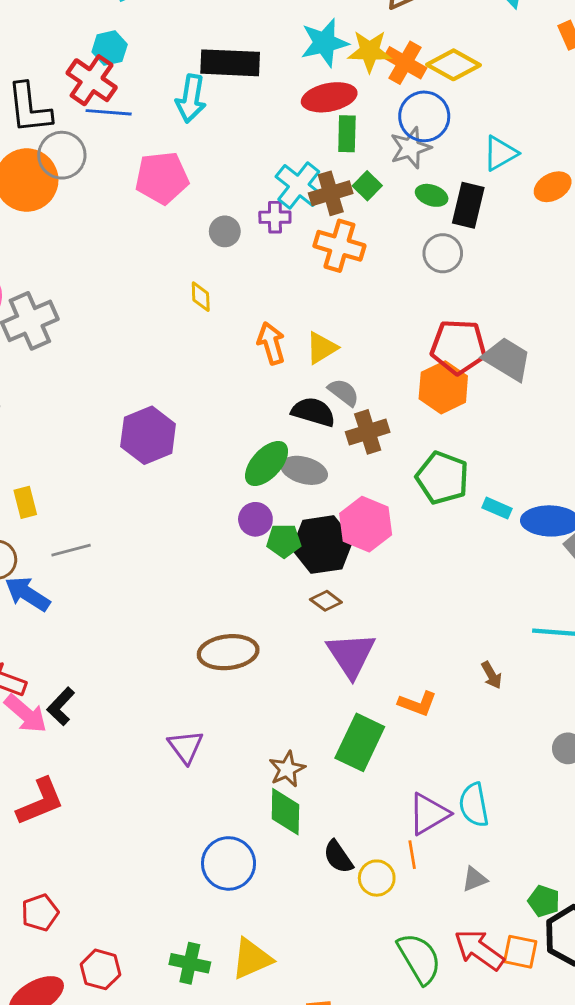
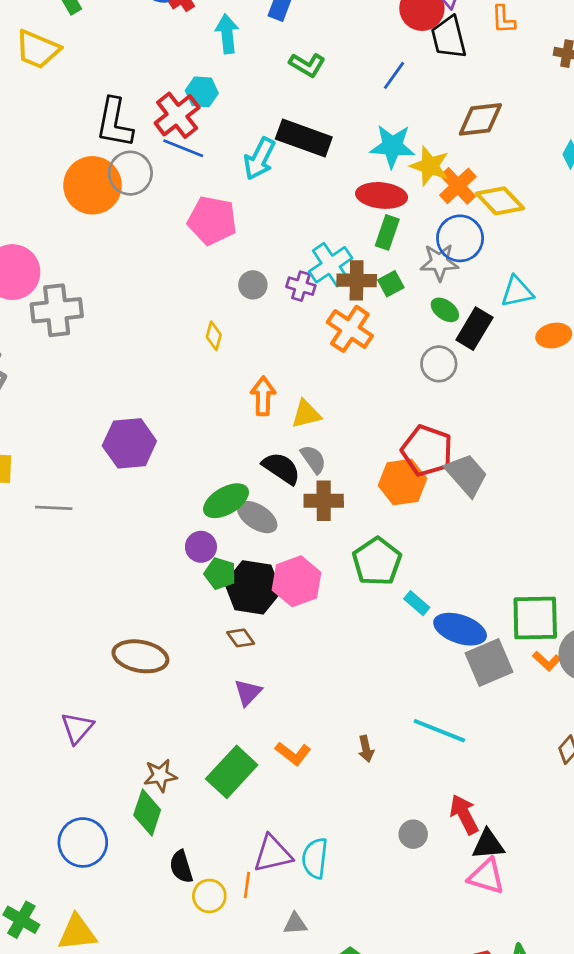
gray line: (71, 550) -> (54, 508), moved
purple triangle: (351, 655) -> (248, 692), size x0.6

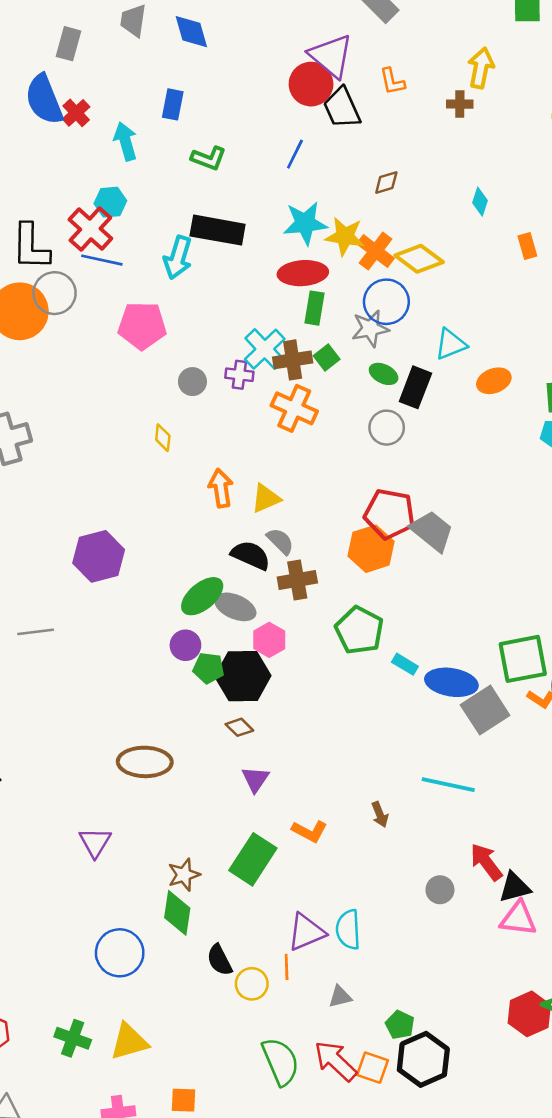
brown diamond: (480, 119) -> (386, 182), size x0.6
pink hexagon: (297, 581) -> (269, 640), moved, size x0.7

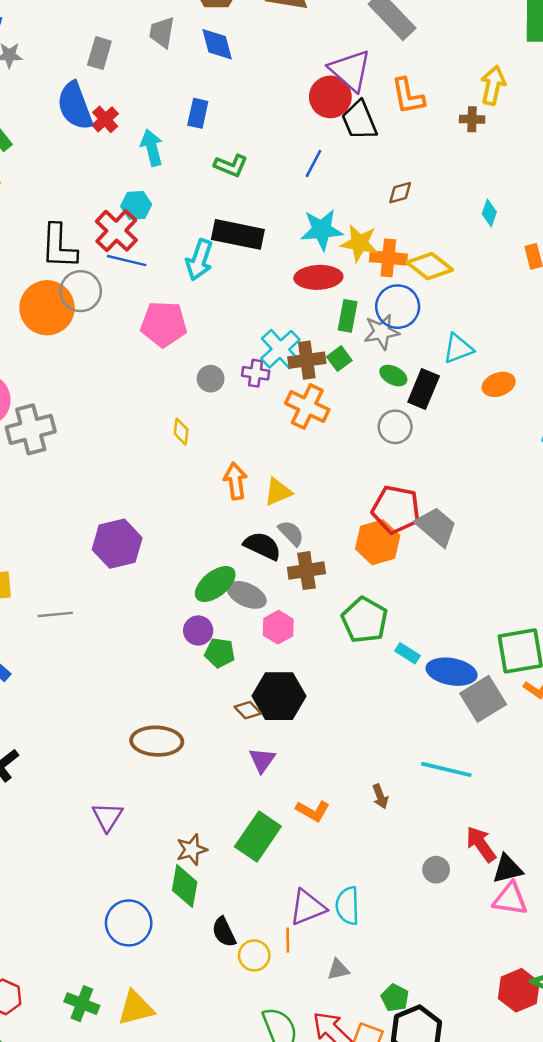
orange L-shape: (392, 81) -> (408, 96), size x1.4
orange cross: (376, 251) -> (388, 258), turned -33
green rectangle: (315, 308) -> (348, 316), moved
black hexagon: (243, 676) -> (279, 696), moved

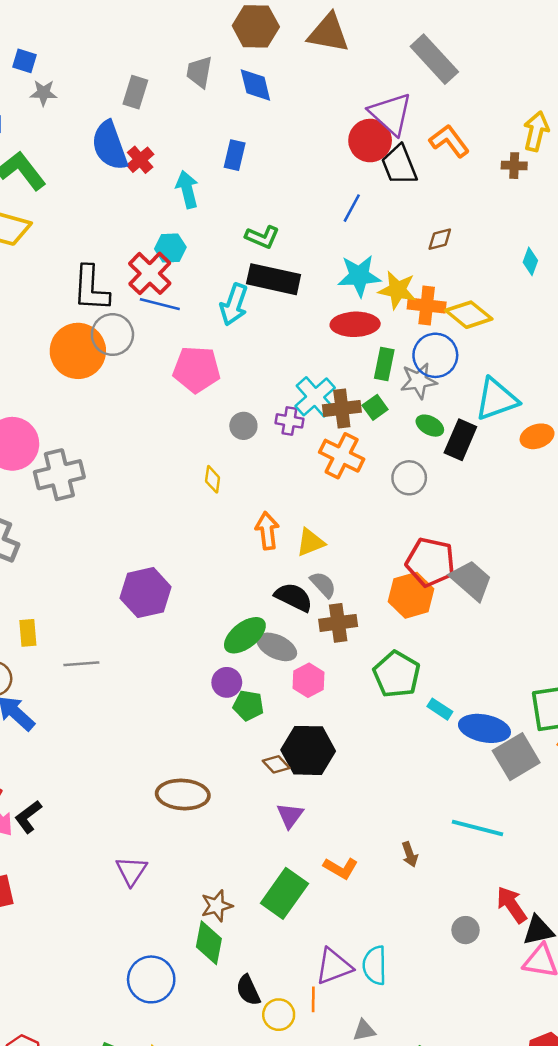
orange L-shape: (408, 96) -> (449, 141), turned 153
green L-shape: (231, 166) -> (262, 237), moved
cyan triangle: (458, 349) -> (496, 399), size x1.4
gray circle: (395, 427) -> (409, 478), moved

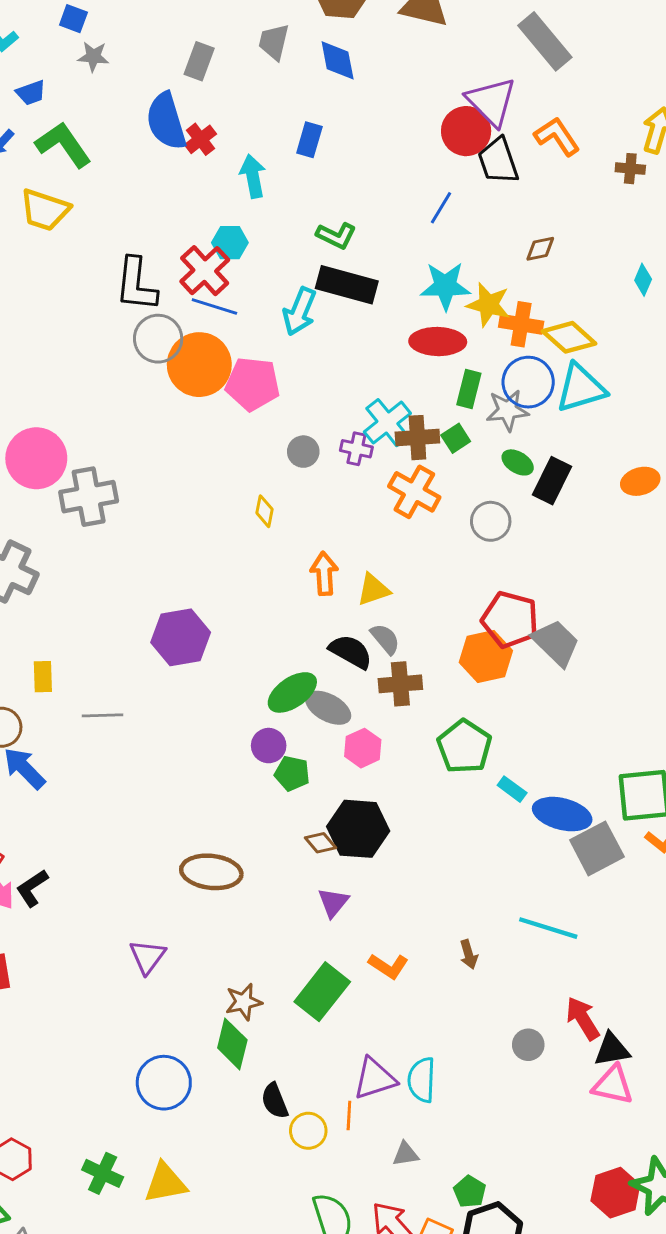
orange circle: (78, 351) -> (199, 365), moved
cyan triangle: (496, 399) -> (581, 388), moved

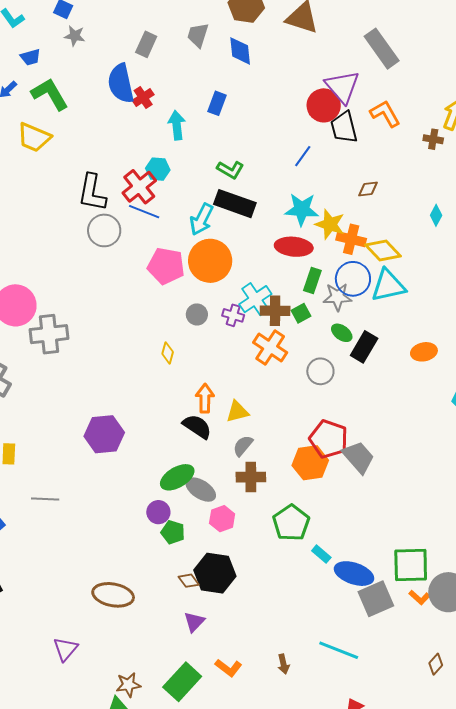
orange circle: (199, 365) -> (210, 261), moved
gray semicircle: (385, 639) -> (243, 446), turned -105
black semicircle: (351, 652) -> (197, 427), moved
gray line: (102, 715) -> (45, 499), moved

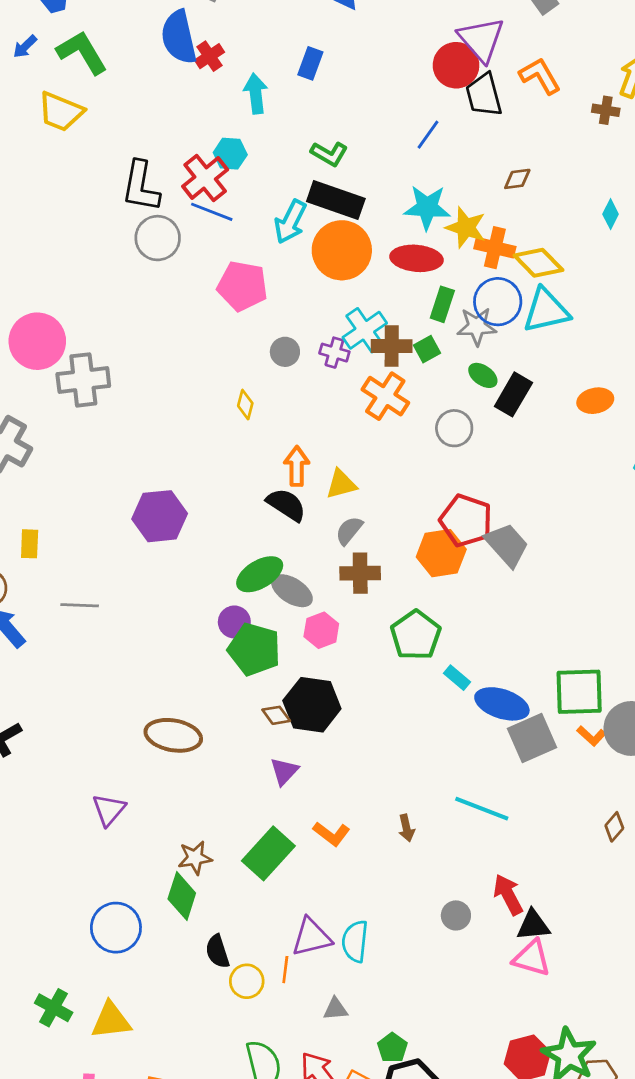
orange circle: (210, 261) -> (342, 250), moved
green pentagon: (173, 532) -> (254, 649), size x1.6

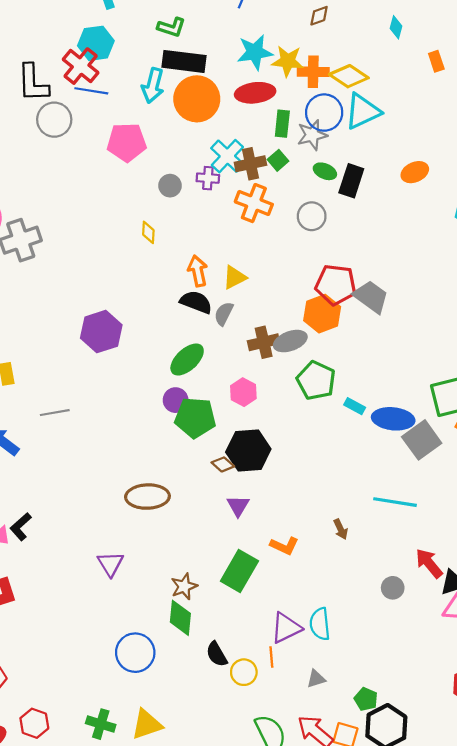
cyan hexagon: (230, 154) -> (96, 43), size x1.4
gray semicircle: (349, 531) -> (224, 314), moved
gray ellipse: (292, 591) -> (290, 341), moved, turned -40

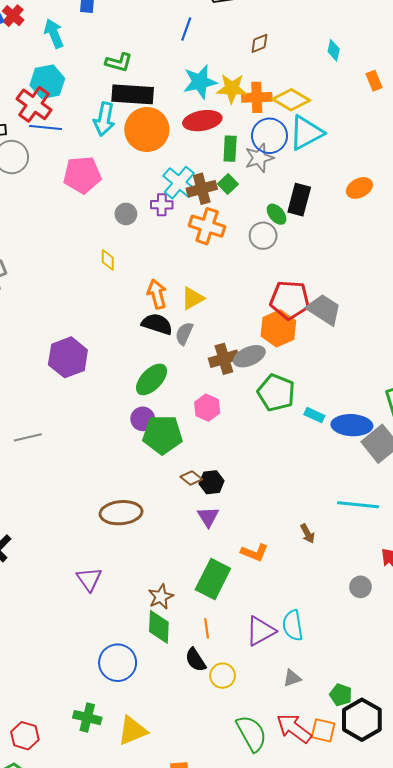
green ellipse: (325, 171) -> (277, 214), moved, turned 30
black hexagon: (248, 450) -> (212, 482), moved, size x0.6
orange line: (271, 657) -> (207, 628), moved
green cross: (101, 724) -> (87, 718), moved

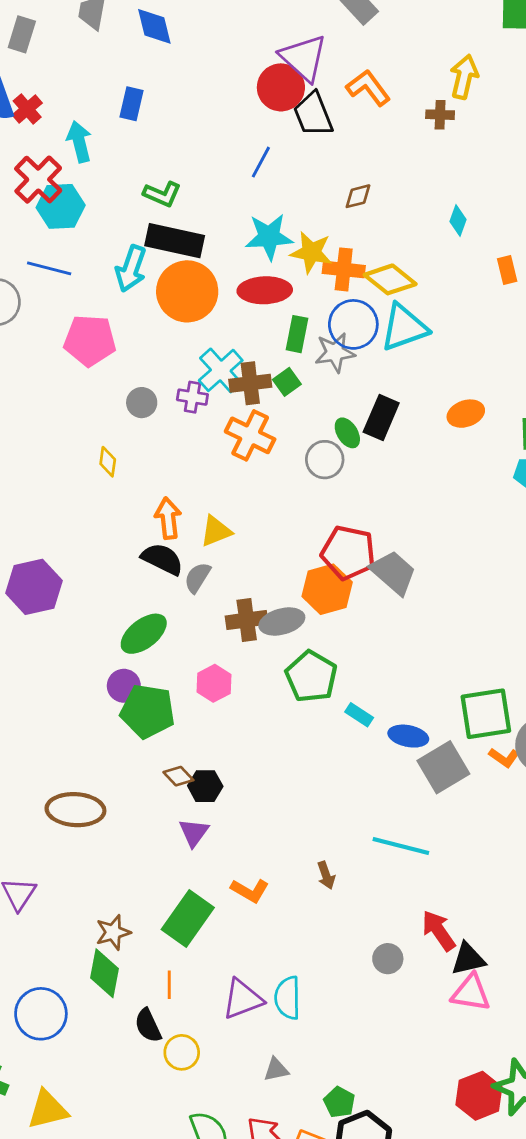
red cross: (34, 104) -> (38, 180), moved
blue ellipse: (352, 425) -> (408, 736), size x0.7

